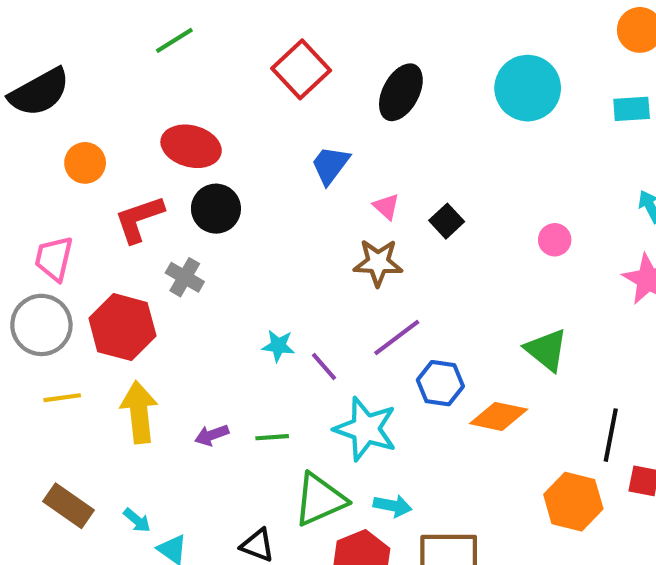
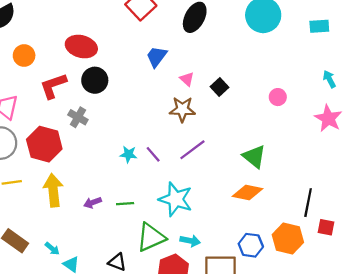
green triangle: (546, 350) -> (254, 157), moved
purple line: (324, 367) -> (153, 154), moved
blue hexagon: (440, 383) -> (251, 245), moved

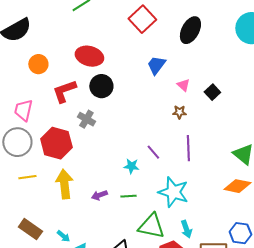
brown star: (182, 109) -> (179, 112), size x0.6
purple line: (192, 150) -> (188, 148), turned -55
cyan star: (128, 154) -> (131, 166), moved
green triangle: (151, 237) -> (151, 226), turned 36
cyan arrow: (190, 241) -> (186, 229), turned 60

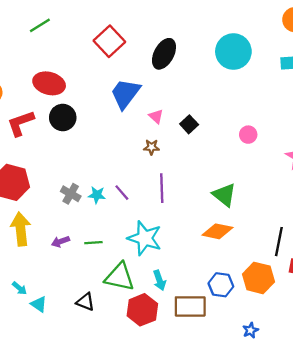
blue trapezoid: (156, 65) -> (125, 94), size x1.4
gray cross: (86, 119) -> (71, 194), moved
cyan star: (131, 166) -> (97, 195), moved

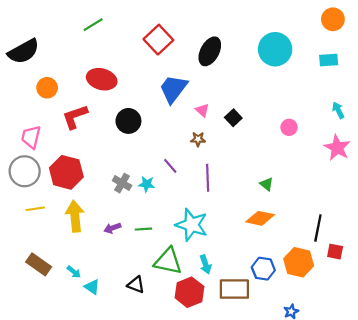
black circle: (63, 118) -> (128, 121), moved
purple line: (122, 193) -> (170, 166), moved
green triangle: (224, 195) -> (267, 184), size x0.6

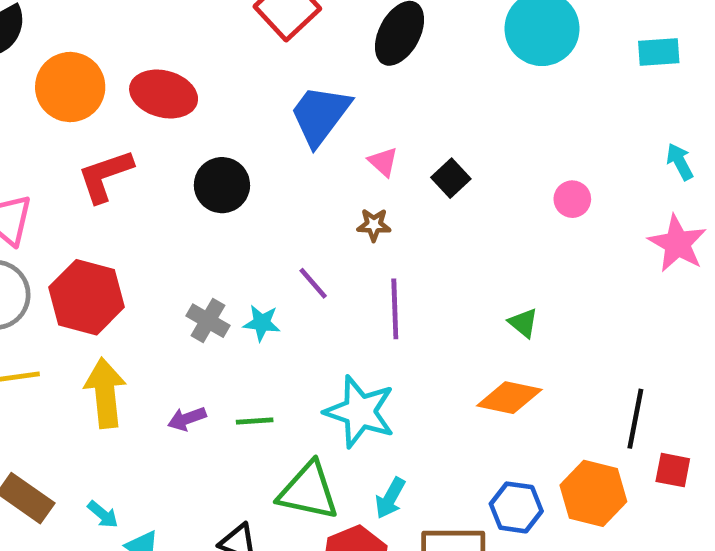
orange circle: (47, 88) -> (70, 87), moved, size x1.5
cyan arrow: (206, 264) -> (390, 498), turned 48

